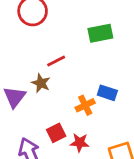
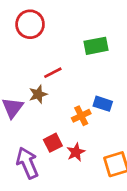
brown star: (41, 83) -> (38, 94), turned 30
red star: (80, 143) -> (76, 152), turned -30

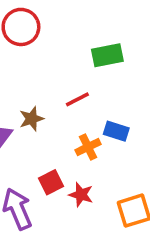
red line: (53, 73) -> (77, 99), moved
red star: (76, 152) -> (81, 195), turned -30

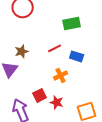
brown star: (32, 119) -> (22, 51), moved
blue rectangle: (116, 131) -> (77, 56), moved

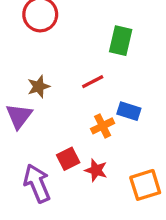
green rectangle: (72, 23) -> (121, 41), turned -66
blue rectangle: (77, 56) -> (129, 111), moved

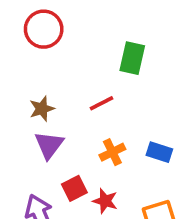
blue rectangle: (129, 111) -> (159, 152), moved
purple triangle: (19, 116) -> (49, 145), moved

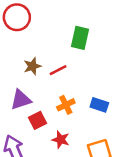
brown star: (42, 109) -> (32, 66), moved
purple triangle: (49, 145) -> (21, 100), turned 35
red square: (74, 188) -> (37, 120), moved

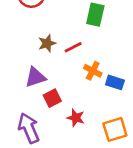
orange cross: (66, 105) -> (93, 71), moved, turned -36

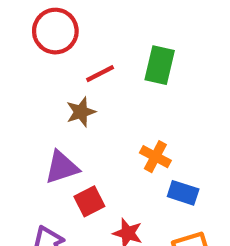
red line: (73, 47) -> (100, 74), moved
blue rectangle: (115, 82) -> (183, 193), moved

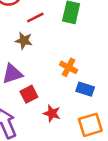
brown star: (81, 112) -> (24, 41), turned 30

